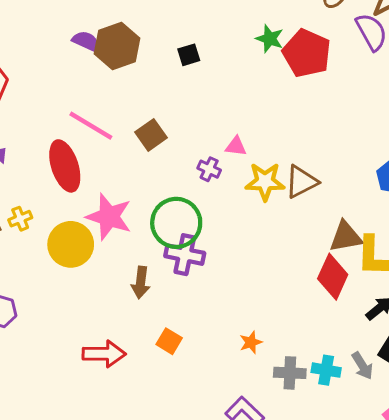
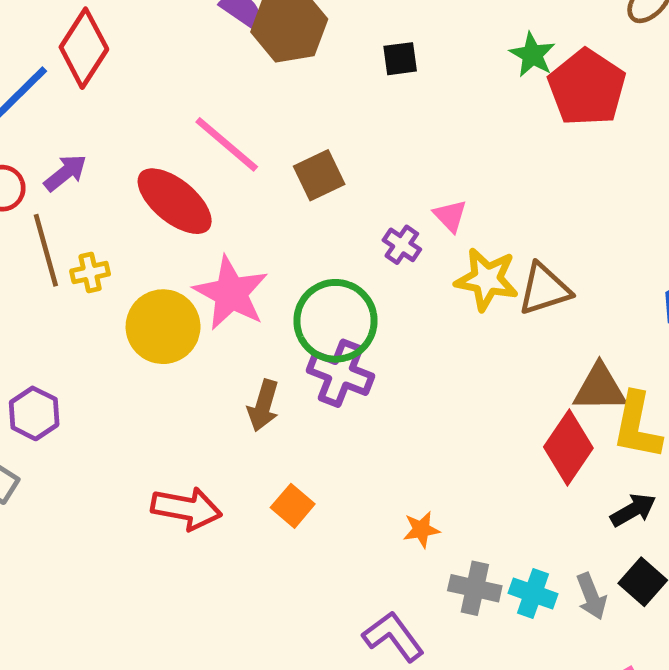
pink triangle: (236, 146) -> (450, 216), turned 30
red ellipse: (65, 166) -> (175, 201), turned -42

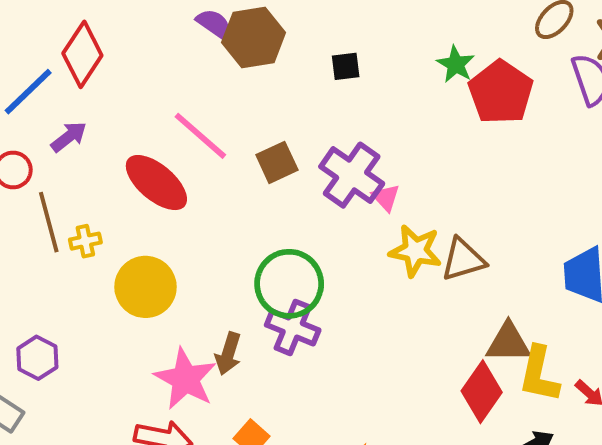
purple arrow: (65, 173) -> (69, 137), moved
purple cross: (402, 245) -> (352, 175), moved, size x2.0
pink star: (231, 293) -> (185, 379), moved

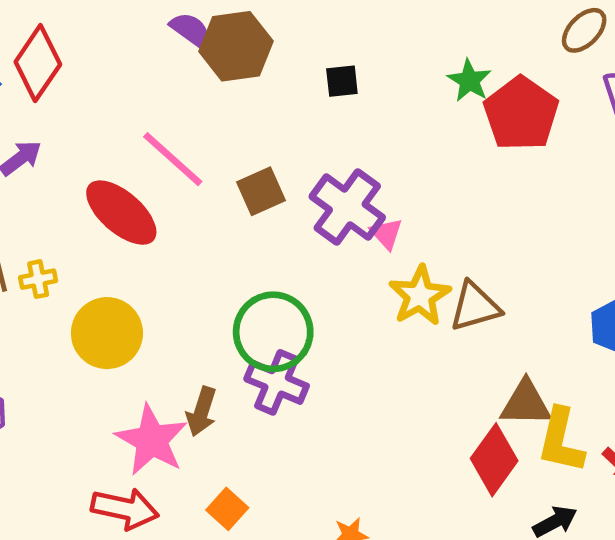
yellow star: (415, 251) -> (420, 296), turned 30

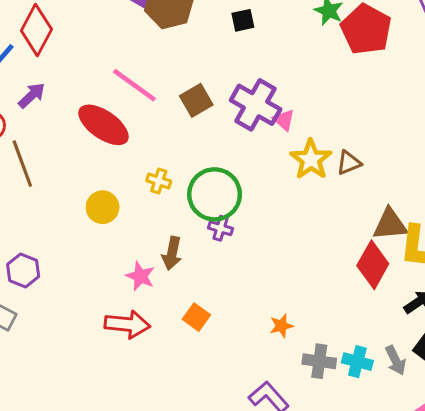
yellow cross: (38, 279) -> (159, 181), moved, turned 35
brown triangle: (475, 307) -> (349, 163), size x0.7
yellow circle: (107, 333) -> (103, 207), size x0.7
purple cross: (277, 382) -> (220, 228), size x0.6
pink star: (152, 440) -> (140, 276), size x0.6

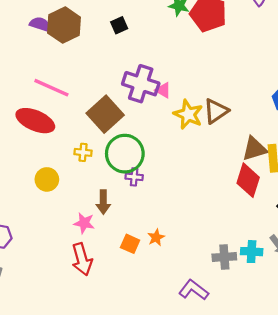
brown square: (196, 100) -> (105, 114), moved, size x1.5
brown triangle: (349, 163) -> (216, 111), size x1.4
red arrow: (127, 324) -> (82, 259), turned 80
orange star: (281, 326) -> (156, 237), moved

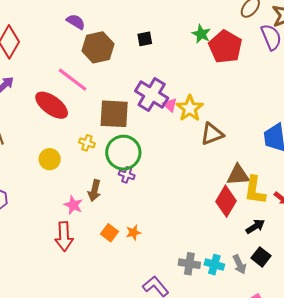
brown hexagon: (64, 25) -> (98, 47), moved
brown square: (105, 114) -> (114, 114), turned 32
yellow star: (188, 114) -> (190, 108), moved

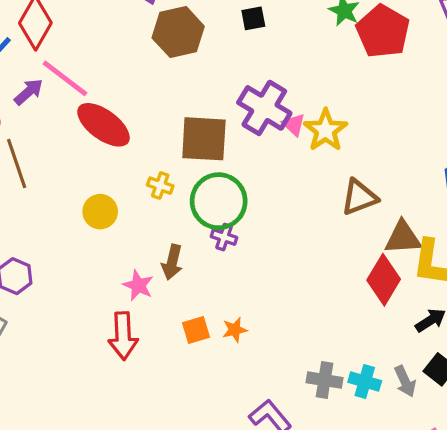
pink line: (73, 80) -> (65, 78), moved
brown triangle: (212, 134) -> (359, 197), moved
orange square: (109, 233) -> (196, 330), turned 36

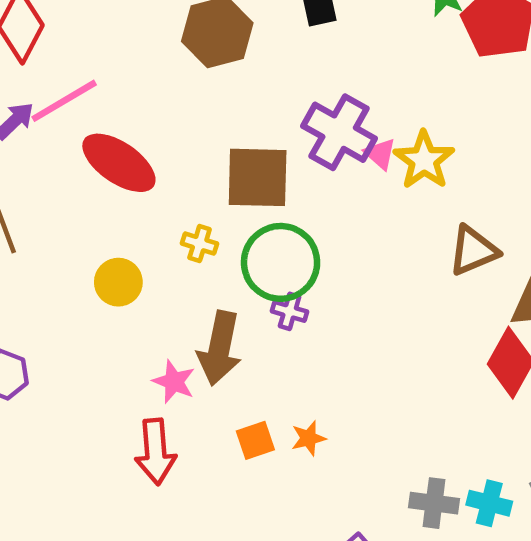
pink line: (65, 78) -> (64, 101), turned -66
brown arrow: (172, 262) -> (219, 348), size x1.5

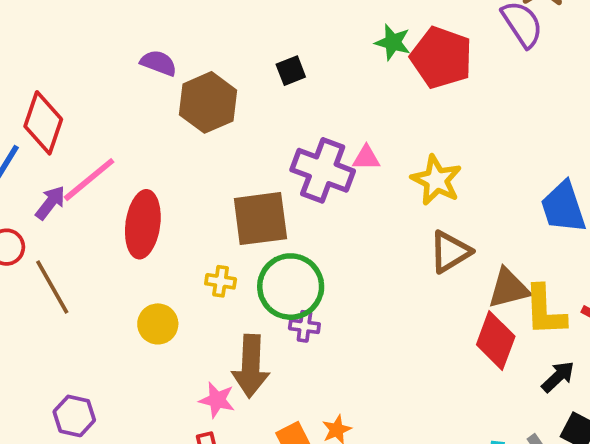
pink triangle: (380, 154) -> (366, 158), moved, turned -32
yellow star: (424, 160) -> (436, 180), moved
red ellipse: (119, 163) -> (143, 224), turned 72

